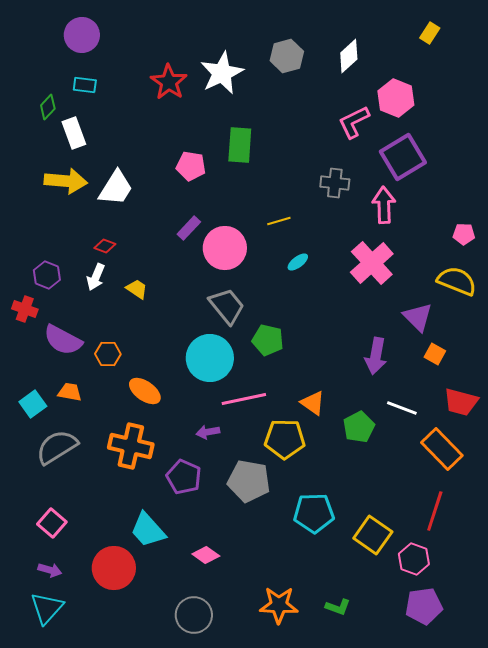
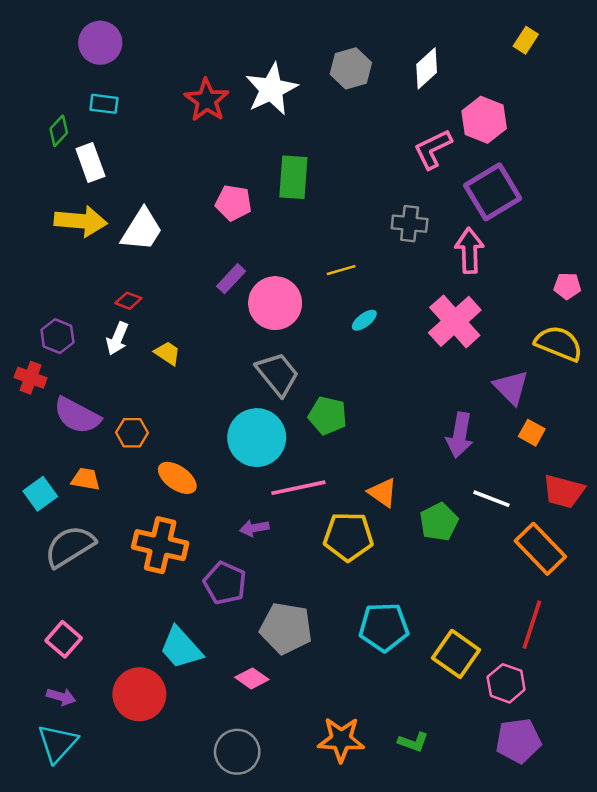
gray pentagon: (249, 481) -> (286, 628), moved

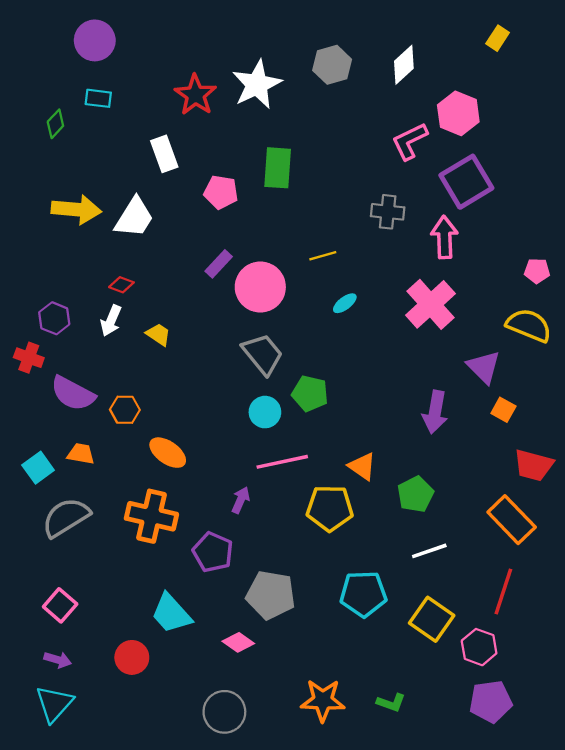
white rectangle: (90, 163) -> (164, 154), moved
cyan circle: (257, 438) -> (265, 412), moved, size x0.6
white line: (491, 499) -> (429, 551), moved, turned -40
purple arrow: (254, 528) -> (241, 500), turned 124
red circle: (139, 694) -> (132, 657), size x0.7

